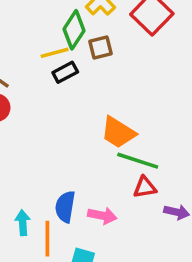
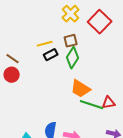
green diamond: (74, 30) -> (73, 58), moved
red triangle: (145, 187) -> (109, 103), moved

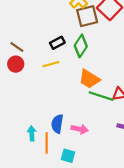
brown square: (71, 41) -> (87, 16), moved, size x1.5
yellow line: (45, 44) -> (51, 64), moved

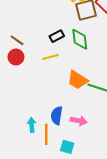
green diamond: (81, 46) -> (80, 39), turned -40
orange trapezoid: (89, 79) -> (78, 80), moved

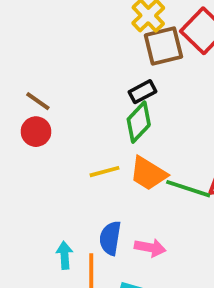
black rectangle: (57, 36) -> (143, 92), moved
green diamond: (80, 39) -> (139, 122), moved, turned 50
yellow line: (50, 57) -> (104, 172), moved

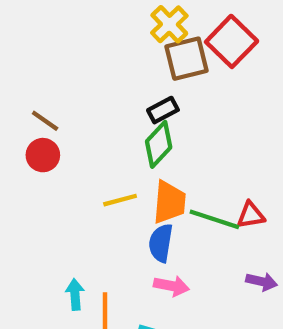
orange trapezoid: (148, 173) -> (169, 202), turned -117
blue semicircle: (110, 238) -> (161, 243), moved

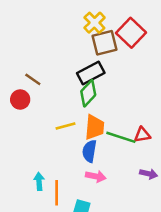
black rectangle: (163, 110) -> (91, 73), size x1.5
brown line: (45, 121) -> (33, 79), moved

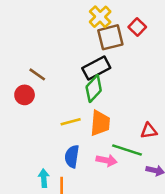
red square: (131, 33) -> (137, 27), size x0.6
green line: (121, 137) -> (127, 150), moved
blue semicircle: (89, 151) -> (72, 156), moved
pink arrow: (96, 176) -> (107, 160), moved

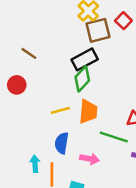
brown line: (37, 74) -> (29, 53), moved
pink arrow: (107, 160) -> (89, 159), moved

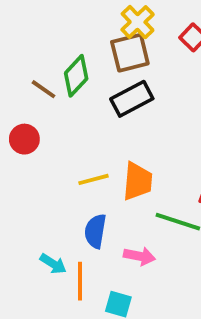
brown square: (98, 30) -> (130, 53), moved
green diamond: (82, 79) -> (76, 76), moved
cyan arrow: (35, 164) -> (53, 264), turned 126

